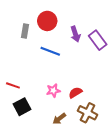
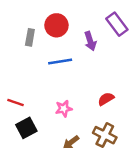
purple rectangle: (98, 40) -> (117, 24), moved
blue line: (50, 51) -> (60, 62), turned -30
red semicircle: (75, 93) -> (106, 99), moved

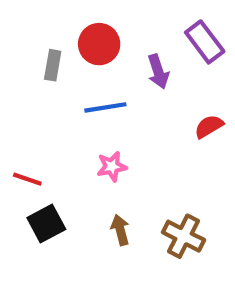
red semicircle: (106, 99) -> (209, 126), moved
pink star: (64, 109) -> (112, 166), moved
brown arrow: (71, 142) -> (120, 230), moved, turned 112

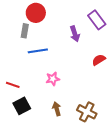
red circle: (99, 44) -> (36, 13), moved
blue line: (105, 107) -> (38, 51), moved

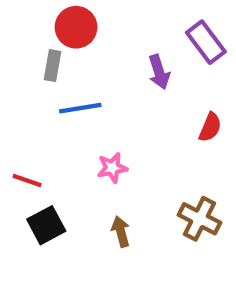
red semicircle: (99, 60) -> (210, 127), turned 144
brown cross: (87, 112) -> (199, 219), moved

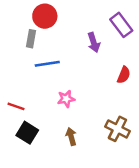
black square: (46, 225) -> (27, 133), turned -30

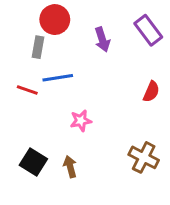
purple arrow: (94, 42) -> (102, 39), moved
red line: (16, 106) -> (27, 90), moved
brown arrow: (71, 136) -> (70, 167), moved

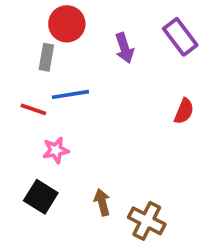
pink star: (81, 121) -> (56, 150), moved
brown cross: (144, 157) -> (147, 221), moved
brown arrow: (70, 167) -> (102, 202), moved

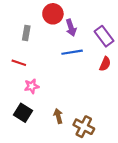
red circle: (67, 24) -> (53, 14), moved
purple rectangle: (180, 37) -> (104, 36), moved
blue line: (71, 94) -> (72, 52), moved

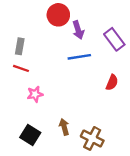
gray rectangle: (26, 33) -> (20, 46), moved
red semicircle: (105, 64) -> (112, 82), moved
black square: (23, 113) -> (30, 135), moved

